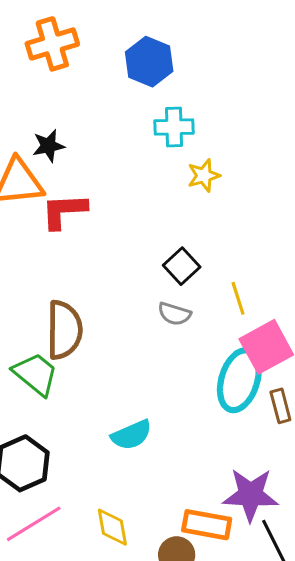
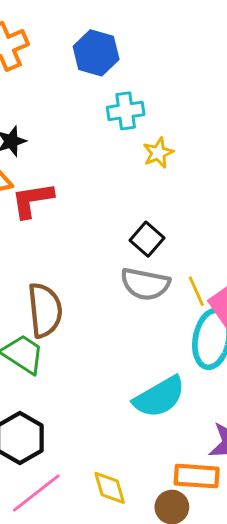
yellow line: (238, 298) -> (196, 291), moved
gray semicircle: (174, 314) -> (145, 284), size x1.6
cyan semicircle: (131, 435) -> (159, 397), moved, size x1.4

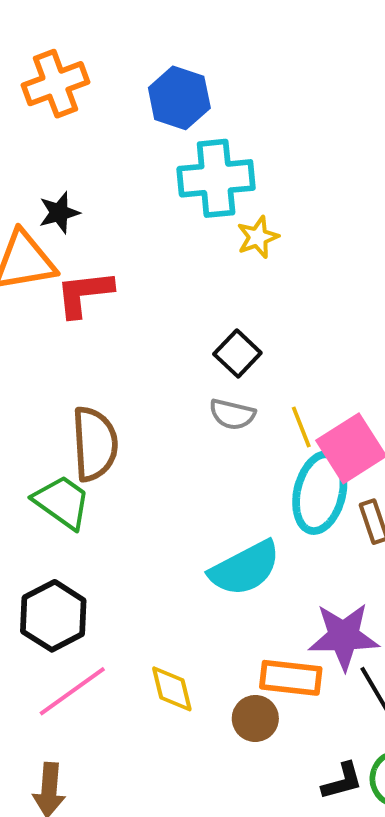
cyan cross: (126, 111) -> (216, 178), size x1.5
gray semicircle: (145, 284) -> (232, 414), size x0.7

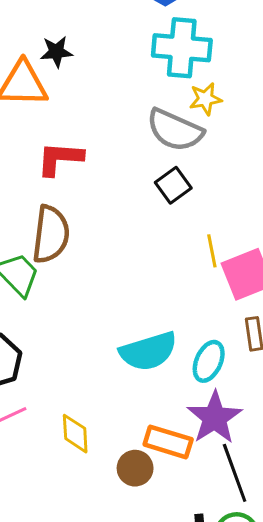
red L-shape: (84, 294) -> (60, 159), moved
gray semicircle: (232, 414) -> (175, 130), moved, size x1.6
cyan ellipse: (320, 493) -> (209, 361), moved, size x0.7
purple star: (344, 636) -> (215, 418), turned 30

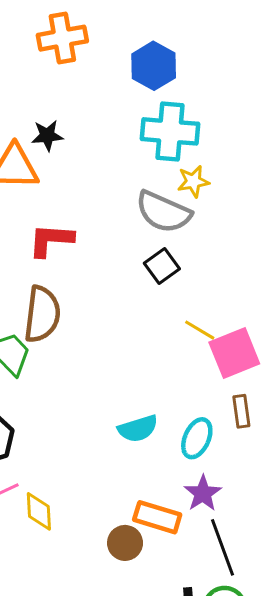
yellow line: (212, 251) -> (200, 330), turned -48
cyan semicircle: (148, 351) -> (138, 429), size x0.7
purple star: (215, 418) -> (203, 493), size x0.7
yellow diamond: (75, 434) -> (39, 511), moved

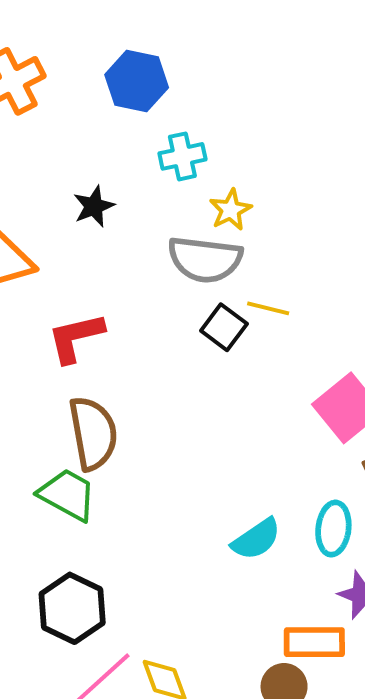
cyan cross: (170, 131) -> (182, 156), size x0.6
black star: (47, 135) -> (94, 206), moved
yellow line: (200, 330) -> (268, 308), moved

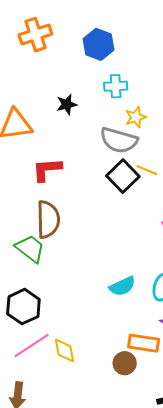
black square: (224, 327) -> (123, 176), size x1.4

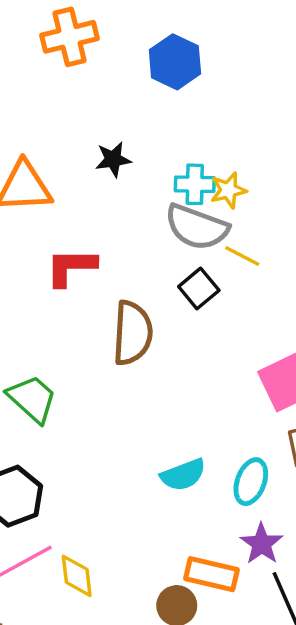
cyan cross: (116, 86) -> (195, 184), moved
yellow line: (147, 170) -> (242, 256), moved
black square: (123, 176) -> (199, 289), size x0.7
brown semicircle: (48, 219) -> (132, 333), moved

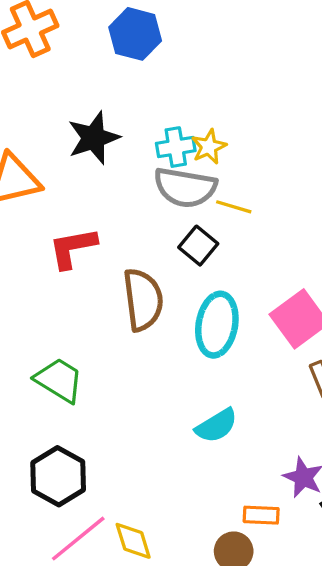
black star: (113, 159) -> (94, 138), size x1.5
cyan ellipse: (251, 482) -> (217, 325), moved, size x1.4
orange rectangle: (211, 574) -> (261, 515), size x0.7

